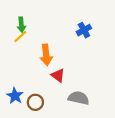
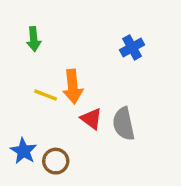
yellow line: (20, 37) -> (46, 95), moved, turned 64
gray semicircle: (79, 98) -> (124, 124), moved, turned -114

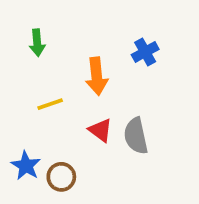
orange arrow: (73, 86) -> (97, 76), moved
yellow line: (46, 95) -> (50, 104), turned -40

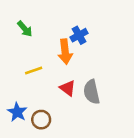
green arrow: (37, 43) -> (25, 29), turned -36
blue cross: (145, 52) -> (79, 35), moved

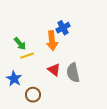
green arrow: (25, 29) -> (20, 44), moved
blue star: (17, 112) -> (14, 79), moved

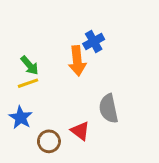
yellow line: (27, 56) -> (28, 83), moved
red triangle: (54, 70) -> (80, 131), moved

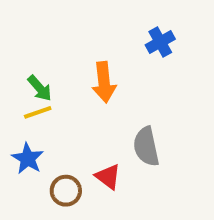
blue cross: (94, 41) -> (160, 42), moved

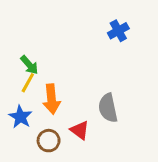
orange arrow: (104, 82) -> (52, 99), moved
yellow line: (38, 112) -> (28, 83), turned -42

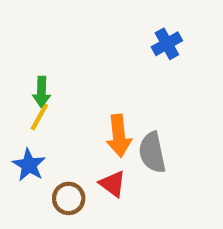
green arrow: (29, 65) -> (41, 92), turned 42
orange arrow: (52, 99) -> (119, 136), moved

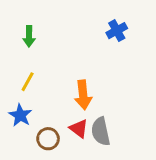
green arrow: (41, 92) -> (29, 36), moved
gray semicircle: (152, 152) -> (101, 131), moved

